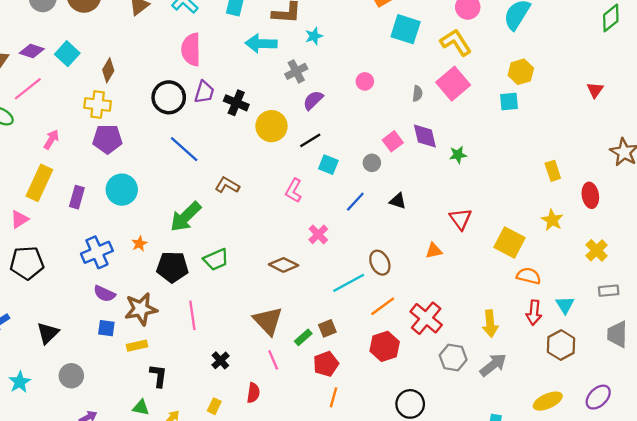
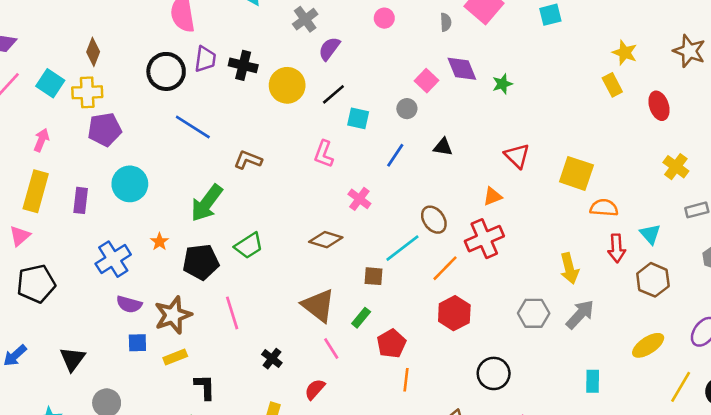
cyan square: (67, 54) -> (50, 83), moved
yellow star: (552, 220) -> (625, 53), moved
red cross: (426, 318) -> (484, 239), moved, turned 36
brown square: (327, 328) -> (373, 276), moved, turned 36
red semicircle: (253, 393) -> (315, 389), turned -138

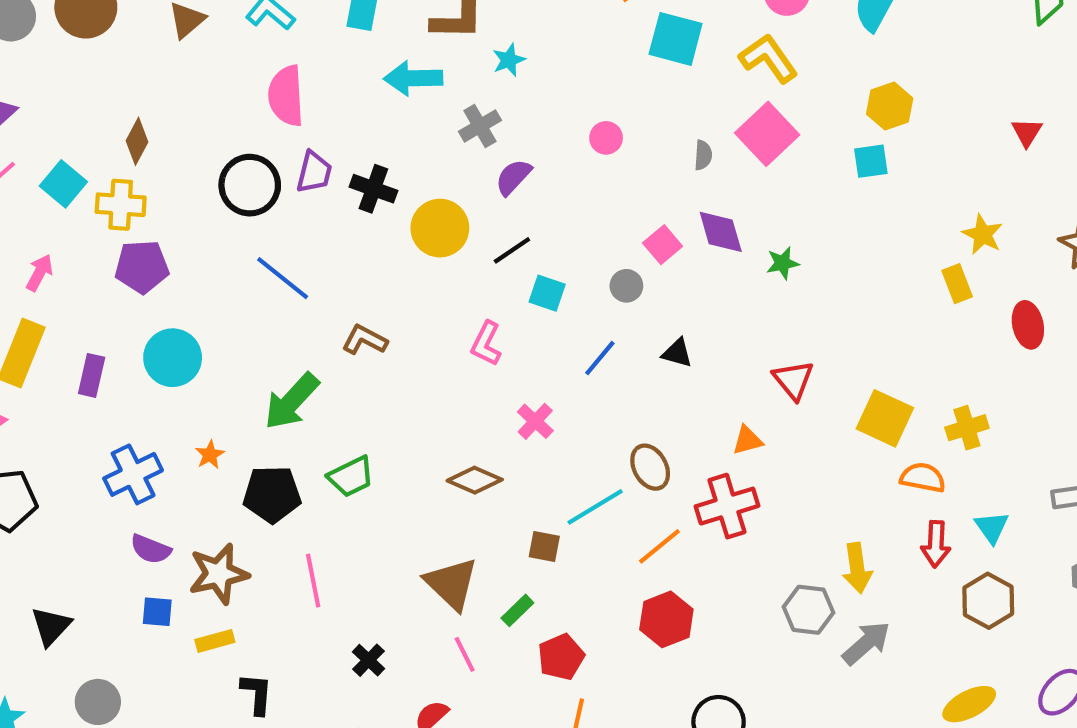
yellow cross: (676, 167) -> (967, 428), moved, turned 30
gray hexagon: (534, 313) -> (808, 610), moved

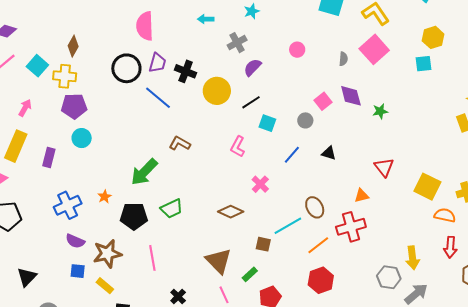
cyan arrow: (413, 78) -> (206, 19), size x0.6
blue line: (283, 278) -> (158, 98), moved
cyan circle: (173, 358) -> (82, 138), moved, size x0.7
yellow rectangle: (215, 641) -> (105, 286), turned 54

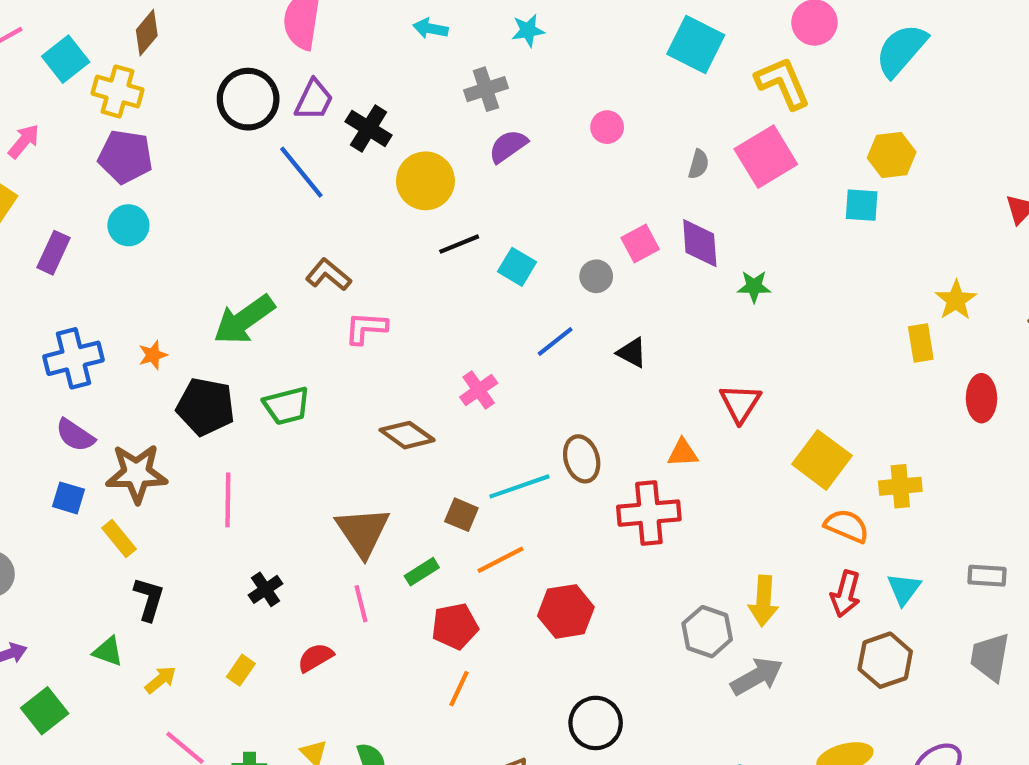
black line: (251, 102) -> (459, 244), moved
pink L-shape: (238, 147) -> (366, 328), moved, turned 55
orange line: (318, 245) -> (500, 560), moved

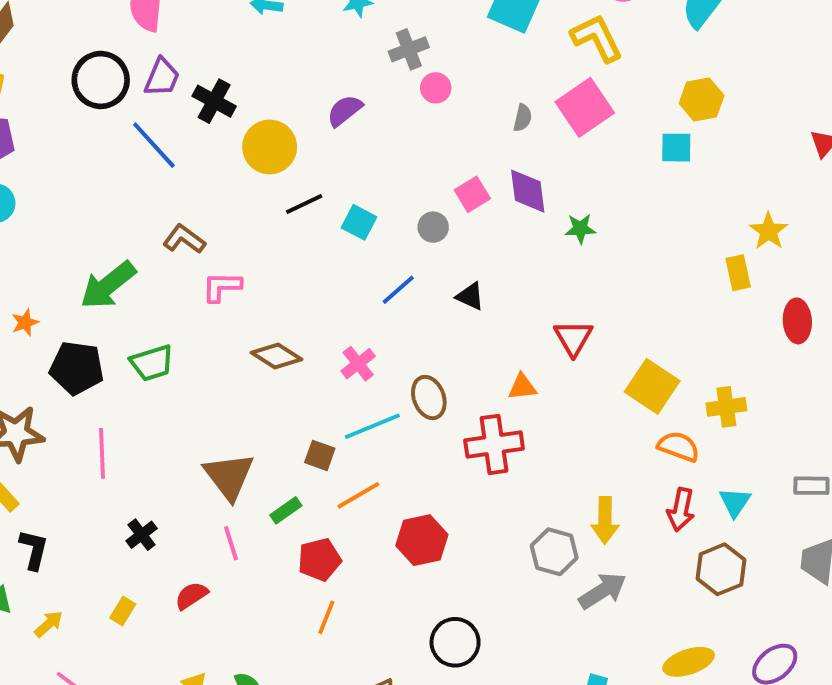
gray cross: (486, 89) -> (409, 49), moved
pink cross: (479, 390) -> (358, 364), moved
brown diamond: (407, 435) -> (277, 356), moved

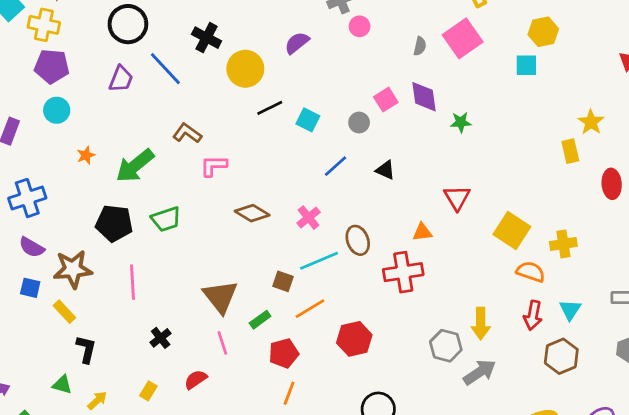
purple trapezoid: (162, 77) -> (121, 79), moved
orange star: (25, 323) -> (86, 155), moved

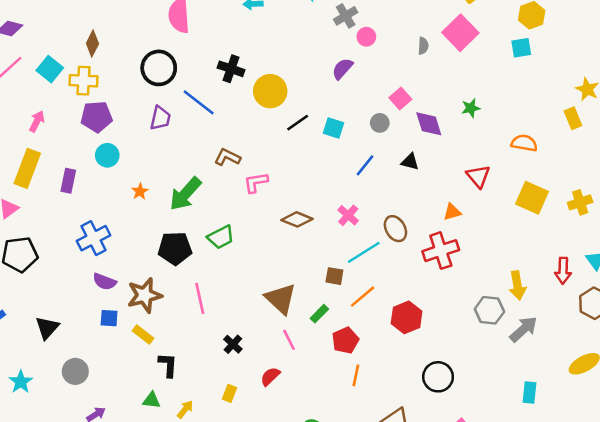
purple semicircle: (297, 43) -> (342, 69), moved
purple diamond: (424, 97) -> (429, 124), moved
orange semicircle: (531, 272) -> (524, 143), moved

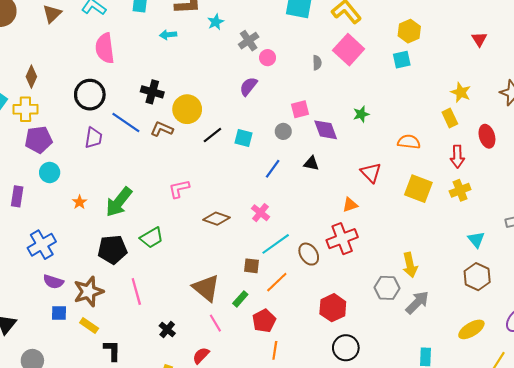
pink square: (400, 99) -> (300, 109), turned 30
brown L-shape: (227, 157) -> (162, 129), moved
brown ellipse: (395, 229) -> (309, 254), moved
red arrow: (563, 271) -> (457, 157), moved
red hexagon: (407, 317) -> (333, 308), moved

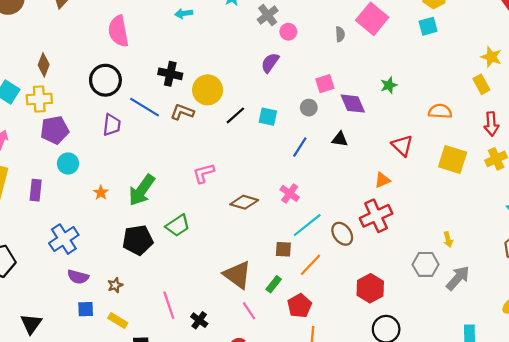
yellow arrow: (410, 265) -> (448, 239), size x0.6
pink line: (136, 291) -> (169, 305), moved
brown star: (88, 292) -> (115, 285), size x0.5

